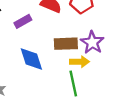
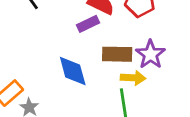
purple rectangle: (23, 21) -> (88, 24), moved

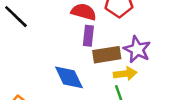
purple rectangle: (88, 24) -> (88, 36), moved, turned -48

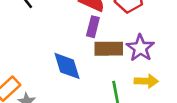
yellow arrow: (125, 74) -> (146, 81), moved

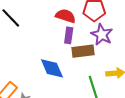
purple star: (140, 48) -> (102, 35), moved

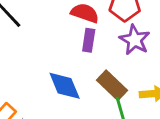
brown rectangle: (83, 51) -> (112, 85), moved, turned 50

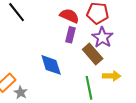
brown rectangle: (112, 85) -> (93, 54), moved

